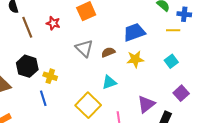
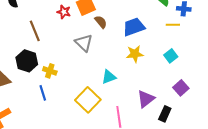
red star: (53, 23) -> (64, 12), moved
brown line: (27, 27) -> (35, 31), moved
brown semicircle: (108, 52) -> (101, 22), moved, turned 72

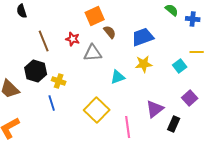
red star: (64, 12) -> (73, 39), moved
yellow line: (173, 25) -> (197, 52), moved
gray triangle: (84, 43) -> (93, 53), turned -48
cyan triangle: (109, 77) -> (118, 77), moved

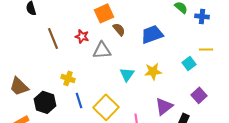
yellow star: (144, 64) -> (153, 71), moved
black hexagon: (36, 71) -> (45, 102), moved
cyan triangle: (118, 77) -> (127, 74), turned -35
blue line: (52, 103) -> (79, 100), moved

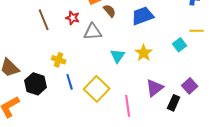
yellow star: (153, 71) -> (144, 53), turned -30
purple square: (199, 95) -> (190, 86), moved

